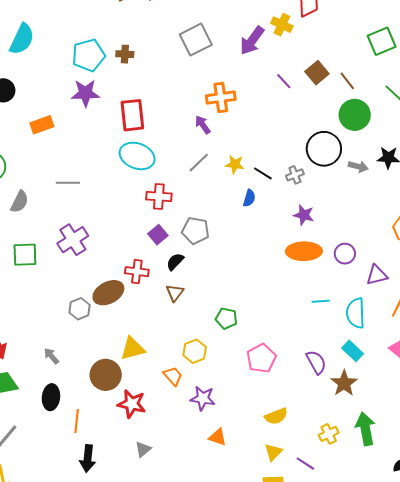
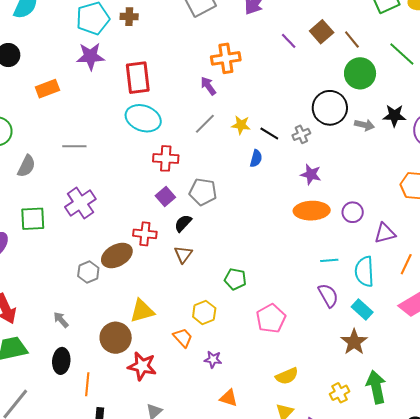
purple semicircle: (316, 362) -> (328, 295), moved
purple star: (203, 398) -> (213, 359), size x0.7

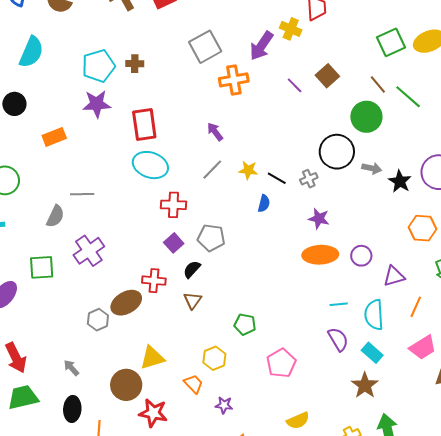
brown line: (352, 39) -> (378, 84), moved
orange cross: (226, 58) -> (234, 80), moved
black star: (394, 116) -> (400, 181), moved, turned 30
gray semicircle: (26, 166) -> (55, 216), moved

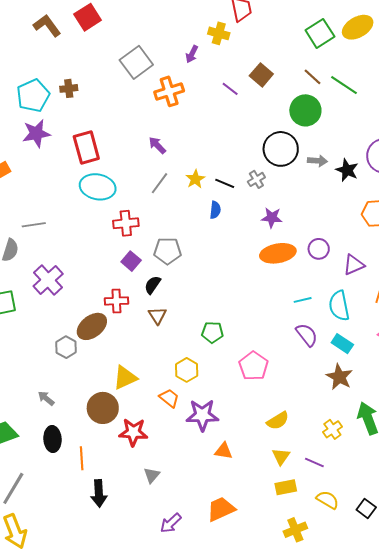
purple arrow: (261, 46) -> (192, 54), size x0.6
yellow star: (248, 170) -> (195, 179), turned -30
purple star: (224, 405) -> (202, 415), size x1.8

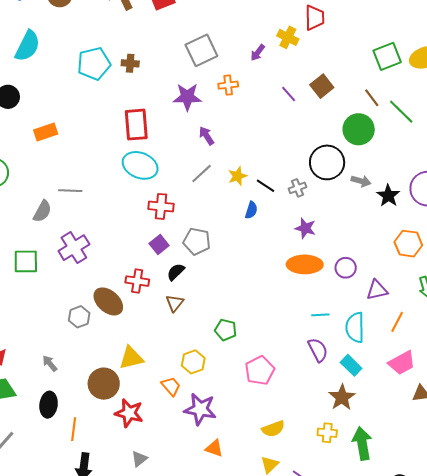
orange cross: (169, 91) -> (228, 85), size x0.7
purple star: (36, 133) -> (187, 97), moved
brown ellipse: (92, 326) -> (108, 301), turned 68
yellow cross: (332, 429) -> (327, 433), moved, turned 30

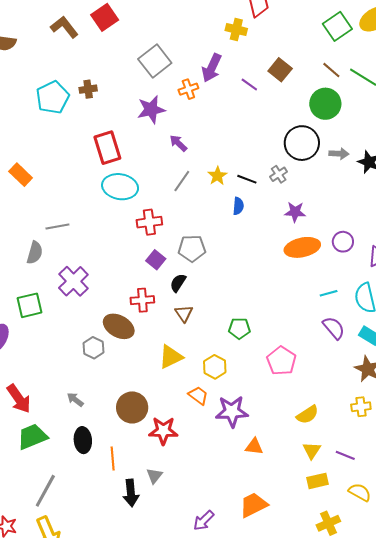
purple arrow: (258, 53) -> (212, 68), moved, size x1.6
orange rectangle: (46, 132) -> (21, 175), turned 75
yellow triangle: (131, 358) -> (171, 357), moved
gray triangle: (139, 459) -> (154, 476), moved

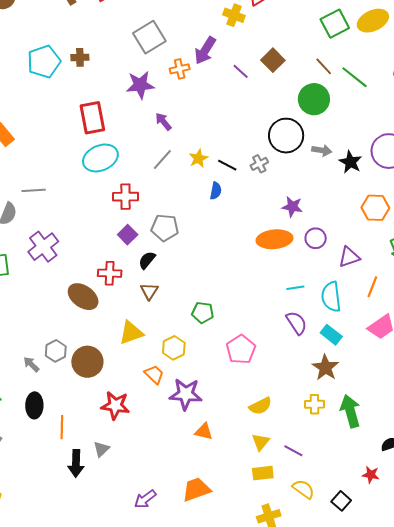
cyan ellipse: (120, 187) -> (100, 158), turned -40
purple star: (295, 212) -> (292, 207), moved
gray hexagon: (94, 348) -> (56, 351), moved
brown circle: (132, 407) -> (87, 362), moved

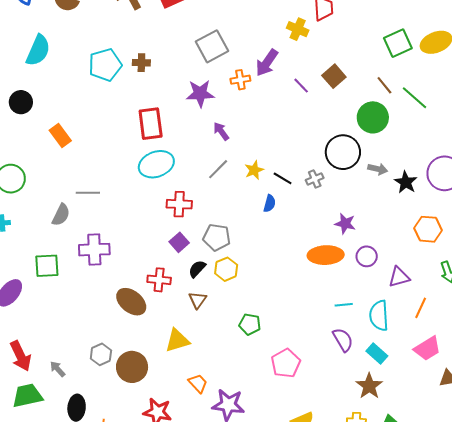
purple cross: (43, 247) -> (94, 250), turned 32
yellow hexagon: (174, 348) -> (226, 269), moved
gray arrow: (31, 364) -> (58, 369), moved

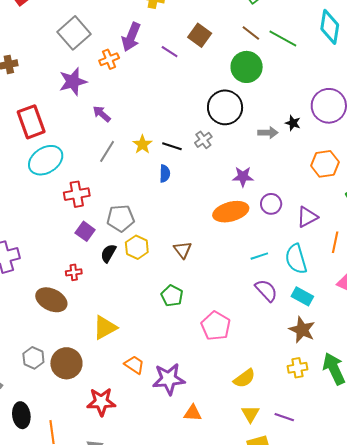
gray arrow: (378, 169) -> (268, 133), moved
black star: (406, 182) -> (293, 123), size x0.7
red cross: (159, 280) -> (74, 272), size x0.7
brown triangle: (198, 300) -> (183, 250), moved
green pentagon: (250, 324) -> (172, 296), turned 30

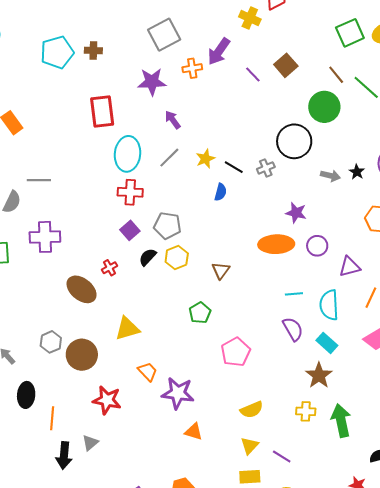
cyan ellipse: (46, 160) -> (128, 154), moved, turned -64
red cross: (74, 272) -> (110, 268), turned -35

